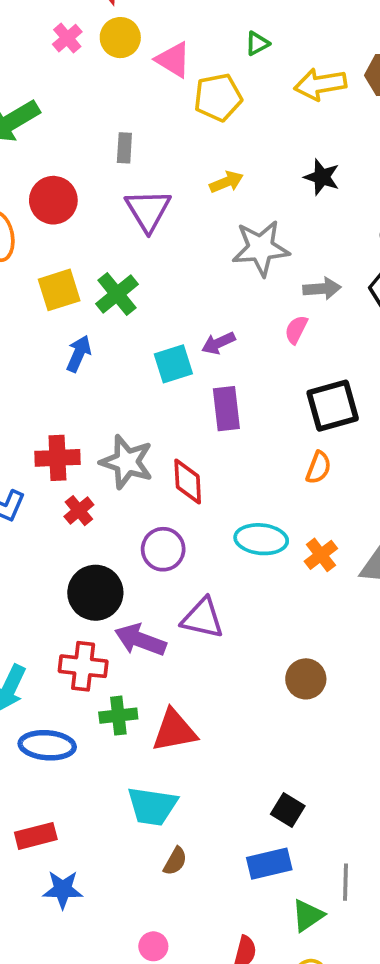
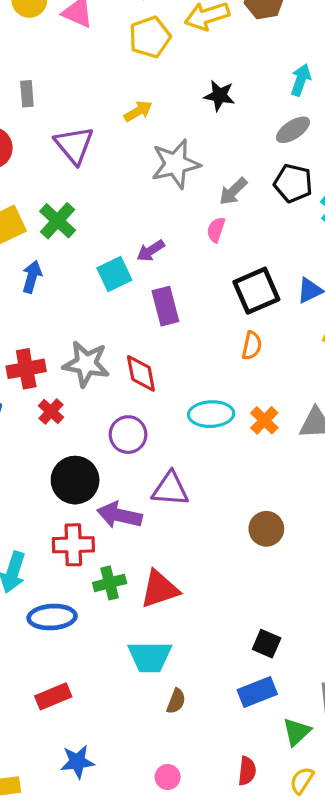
yellow pentagon: (218, 97) -> (150, 37), moved
gray rectangle: (124, 148) -> (27, 94), moved
gray arrow: (322, 289) -> (233, 191), turned 148
blue star: (63, 890) -> (77, 762), moved

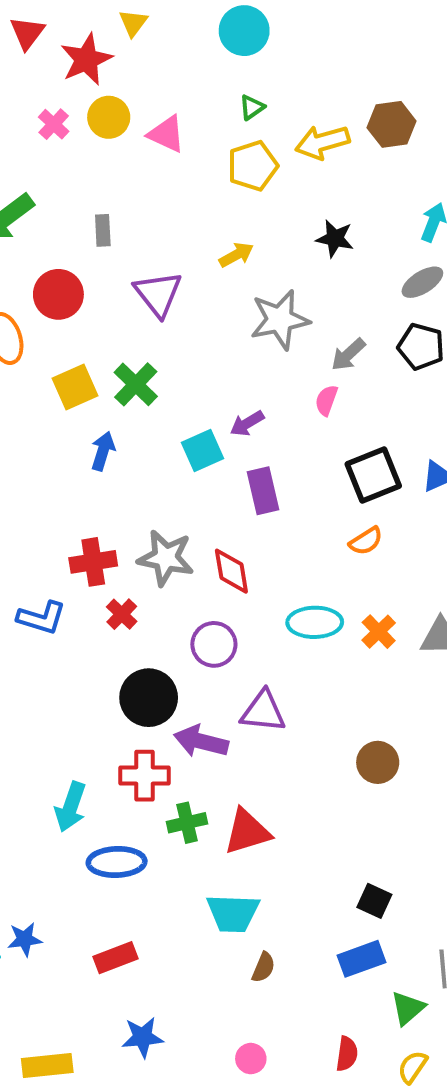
orange semicircle: (252, 346) -> (366, 541), turned 44

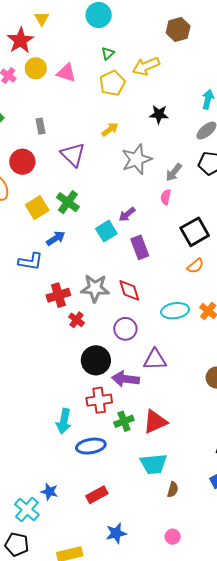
brown hexagon: (392, 124) -> (178, 30), moved
blue arrow: (103, 451) -> (56, 238), turned 48
blue L-shape: (41, 618) -> (31, 261), moved
blue star: (25, 939) -> (49, 492), turned 30

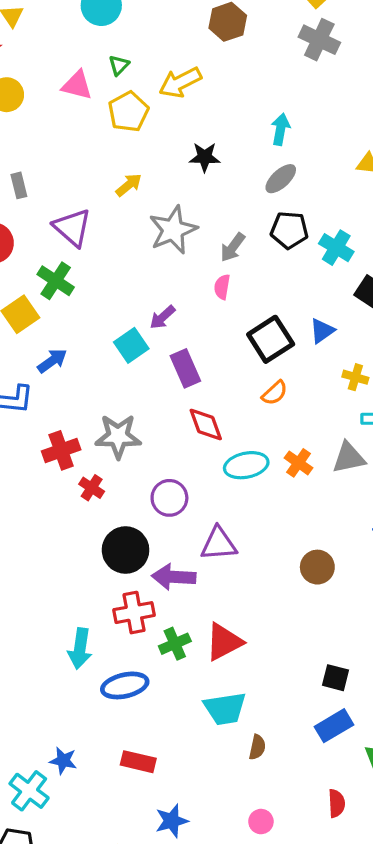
pink triangle: (66, 73) -> (77, 85), moved
green cross: (68, 202) -> (56, 281), moved
red diamond: (129, 290) -> (206, 425), moved
red rectangle: (97, 495) -> (138, 762), turned 45

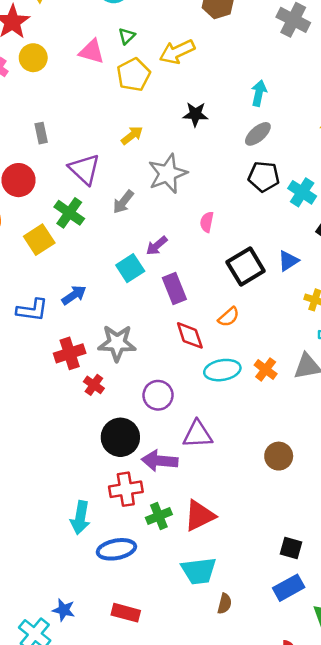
gray arrow: (233, 247) -> (123, 202), moved
blue arrow: (52, 361) -> (74, 295), moved
orange semicircle: (275, 393) -> (229, 317), moved

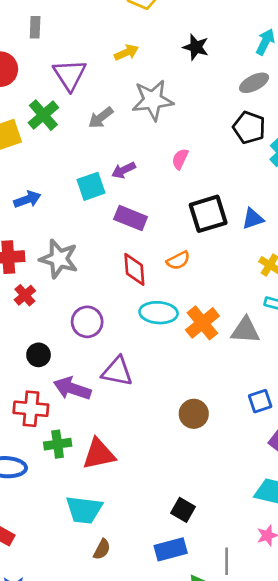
purple rectangle: (174, 288) -> (131, 218), turned -60
orange cross: (266, 369) -> (202, 323), size x1.4
black circle: (120, 437) -> (39, 355), size x0.6

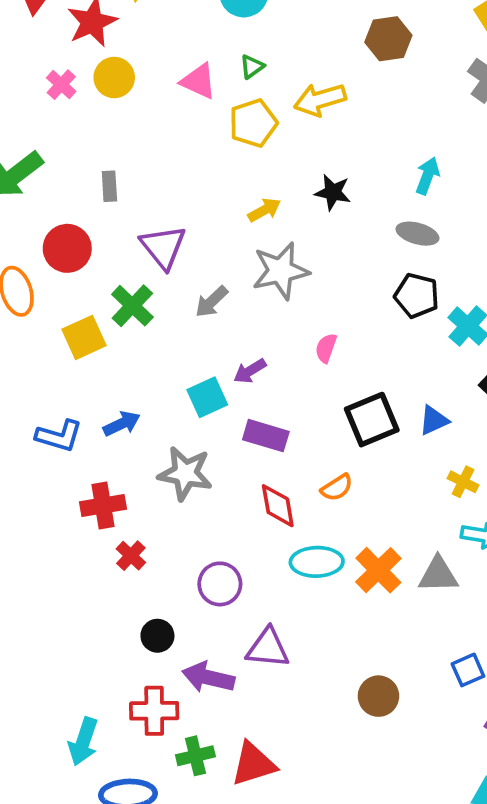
yellow arrow: (126, 52) -> (264, 210), moved
gray ellipse: (254, 83) -> (417, 234), turned 48
gray star: (59, 259) -> (185, 473), moved

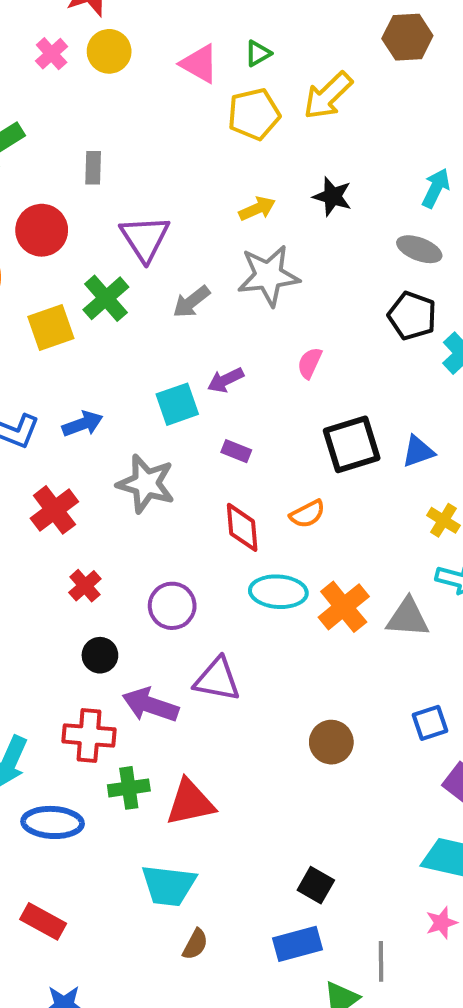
yellow arrow: (320, 100) -> (328, 96), turned -33
purple rectangle: (266, 436) -> (236, 451), size x0.6
red cross: (103, 506) -> (54, 510), turned -33
red cross: (131, 556) -> (85, 586), moved

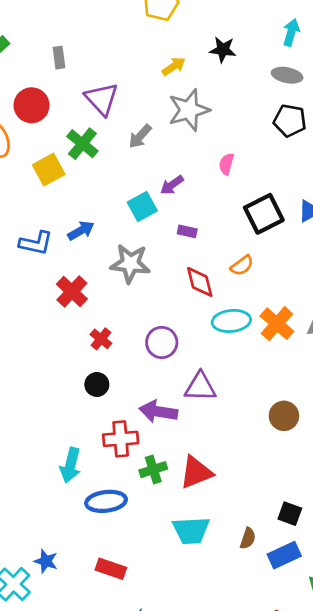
black circle: (100, 655) -> (97, 384), moved
brown semicircle: (195, 944) -> (248, 538), moved

